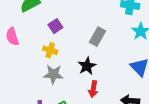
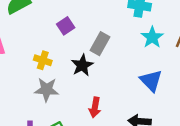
purple square: (55, 26) -> (66, 26), moved
black star: (87, 66) -> (82, 65), moved

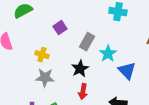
cyan star: (152, 37) -> (108, 54), moved
black star: (82, 65) -> (80, 69), moved

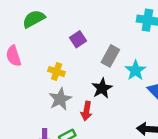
gray star: (45, 78) -> (60, 99), turned -30
red arrow: (83, 92) -> (86, 111), moved

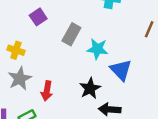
cyan star: (135, 70) -> (97, 49), turned -30
black star: (102, 88) -> (90, 88), moved

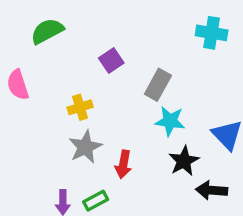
cyan star: (97, 49) -> (170, 121), moved
yellow cross: (16, 50) -> (80, 107), turned -35

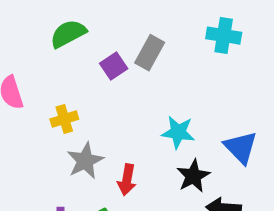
green semicircle: (47, 31) -> (68, 34), moved
gray rectangle: (158, 85) -> (150, 53), moved
yellow cross: (80, 107) -> (64, 119), moved

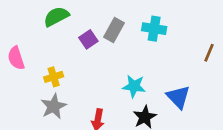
cyan cross: (224, 36) -> (154, 29), moved
gray star: (85, 161) -> (54, 106), moved

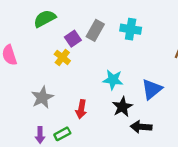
yellow cross: (54, 77) -> (62, 57), moved, turned -35
blue triangle: (178, 97) -> (152, 89), turned 35

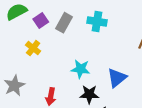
purple square: (73, 39) -> (41, 20), moved
black star: (122, 107) -> (89, 94), turned 30

